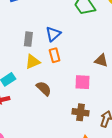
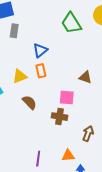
gray rectangle: (28, 39) -> (14, 31), moved
brown cross: (80, 112) -> (59, 117), moved

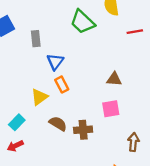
gray rectangle: (14, 31) -> (36, 39), moved
pink square: (67, 97) -> (111, 109), moved
brown cross: (59, 117) -> (83, 130), moved

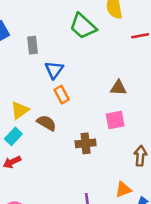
yellow triangle: (39, 97) -> (20, 110), moved
brown semicircle: (58, 124) -> (47, 123), moved

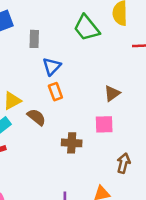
brown triangle: (118, 88) -> (112, 93), turned -48

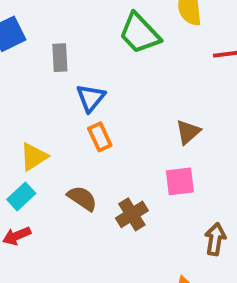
brown semicircle: (36, 117) -> (82, 198), moved
brown cross: (72, 143) -> (132, 214), turned -30

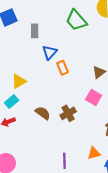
orange rectangle: (100, 137) -> (63, 68), moved
pink square: (180, 181) -> (94, 97), turned 35
brown semicircle: (82, 198) -> (43, 113), moved

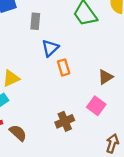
brown semicircle: (43, 113) -> (18, 133), moved

